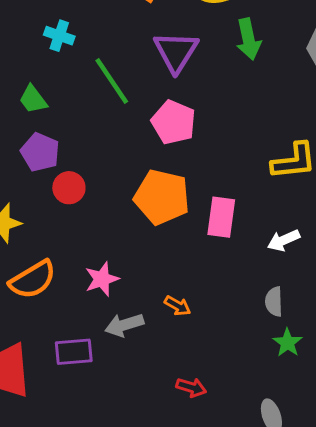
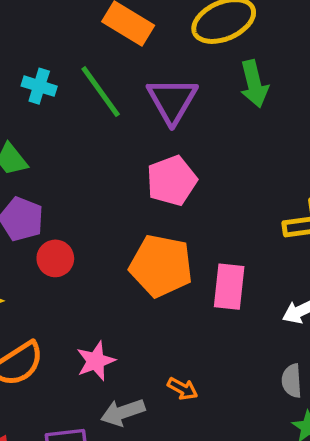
green line: (112, 81) -> (101, 92), moved
pink pentagon: (173, 122) -> (172, 181), turned 30

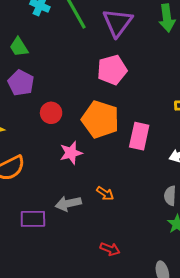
red circle: (55, 258) -> (51, 113), moved
pink star: (96, 361) -> (71, 153), moved

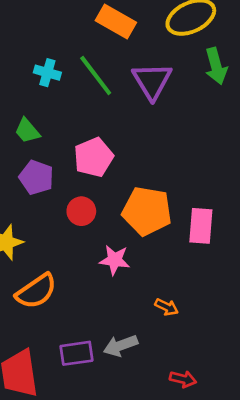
pink pentagon: (112, 70) -> (94, 157), moved
pink star: (71, 153) -> (115, 260), turned 30
gray arrow: (68, 203) -> (121, 346), moved

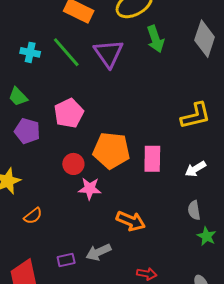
red circle: (81, 211) -> (73, 164), moved
orange semicircle: (36, 291) -> (33, 216), size x0.6
orange arrow: (167, 307) -> (131, 221), size x1.6
purple rectangle: (77, 353) -> (66, 260), size x0.7

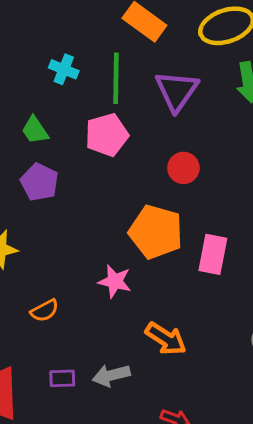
green line: (66, 52) -> (116, 78), turned 32
pink pentagon: (69, 113) -> (107, 135), moved
red circle: (73, 164) -> (183, 168), moved
orange semicircle: (33, 216) -> (45, 311), moved

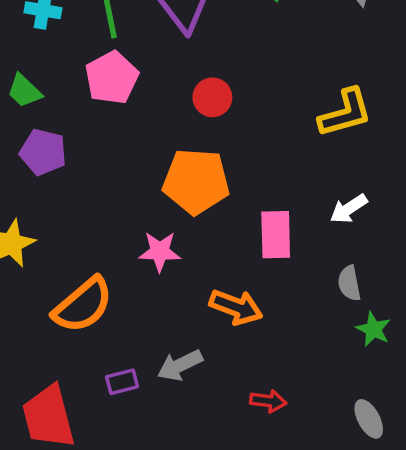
pink rectangle: (213, 254) -> (276, 235), moved
orange semicircle: (45, 311) -> (83, 305), size x1.8

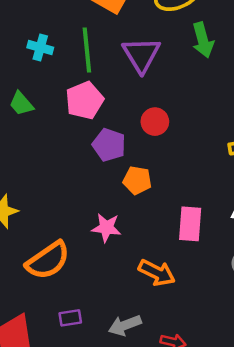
purple pentagon: (43, 152) -> (109, 145), moved
orange pentagon: (196, 181) -> (137, 180), size x0.6
gray arrow: (180, 365) -> (125, 325), moved

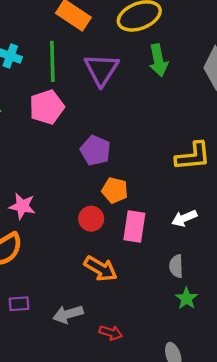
red circle: (155, 122) -> (91, 219), moved
purple pentagon: (109, 145) -> (95, 151), moved
orange pentagon: (137, 180) -> (115, 190), moved
pink star: (106, 228) -> (22, 206), moved

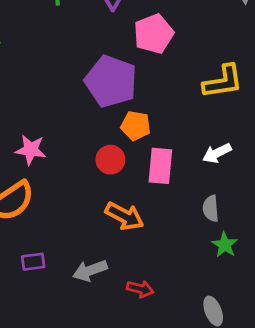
pink pentagon: (47, 107) -> (154, 34), moved
purple pentagon: (95, 151) -> (111, 81), size x1.5

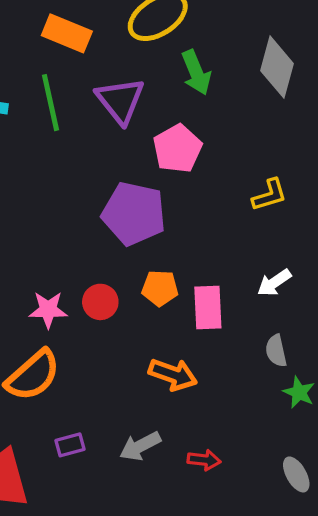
yellow L-shape: (223, 82) -> (269, 195), size x0.7
orange pentagon: (136, 126) -> (160, 288), moved
red circle: (110, 160) -> (100, 302), moved

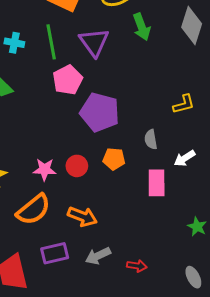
pink pentagon: (177, 149) -> (68, 80), moved
pink rectangle: (208, 308) -> (157, 183), moved
gray semicircle: (276, 351) -> (151, 139), moved
orange arrow: (173, 374) -> (82, 217), moved
purple rectangle: (70, 445) -> (55, 253), size x1.5

